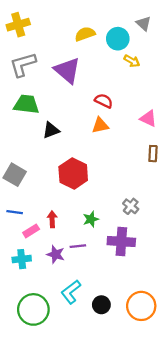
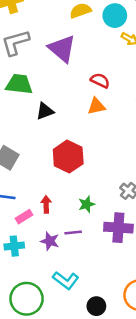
cyan L-shape: (71, 292) -> (66, 280), turned -105
black circle: (101, 305) -> (96, 306), moved

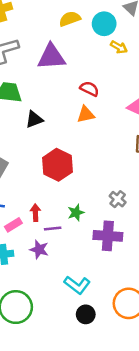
purple triangle: (62, 49) -> (51, 57), turned -44
purple line: (73, 233) -> (53, 229), moved
cyan L-shape: (66, 280) -> (77, 285), moved

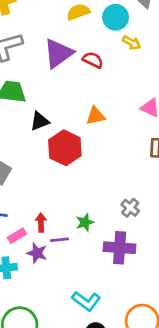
purple triangle: (51, 57) -> (58, 53), turned -32
red semicircle: (89, 89) -> (93, 60), moved
red hexagon: (58, 165) -> (65, 148), moved
purple star: (39, 249) -> (37, 253), moved

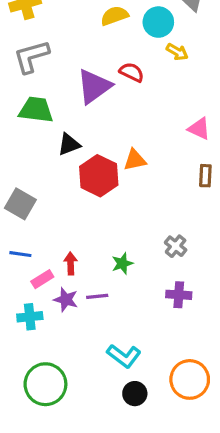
purple triangle: (58, 53) -> (94, 86), moved
orange triangle: (96, 116) -> (135, 160), moved
purple line: (60, 240) -> (97, 296), moved
purple cross: (120, 248) -> (179, 295), moved, size x0.7

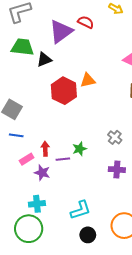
black triangle: (69, 144) -> (44, 60), moved
blue line: (20, 254) -> (16, 135), moved
purple line: (97, 296) -> (63, 159), moved
cyan cross: (30, 317) -> (37, 204), moved
cyan L-shape: (124, 356) -> (81, 210), turned -55

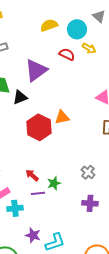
red semicircle: (86, 22) -> (67, 54), moved
red arrow: (45, 149) -> (32, 175), moved, turned -48
purple star: (42, 173) -> (33, 235), moved
cyan cross: (37, 204) -> (15, 208), moved

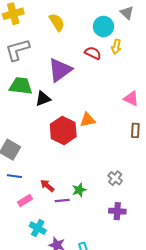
yellow semicircle: (49, 25) -> (57, 22), moved, turned 78
yellow arrow: (89, 48) -> (116, 47), turned 72
red arrow: (32, 175) -> (47, 186), moved
cyan cross: (15, 208) -> (38, 228), moved, turned 35

